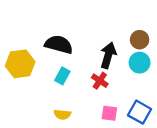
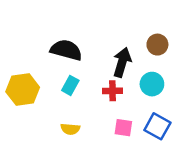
cyan circle: (140, 63) -> (152, 84), moved
yellow hexagon: (20, 64) -> (23, 89), moved
red cross: (100, 81) -> (112, 91), turned -35

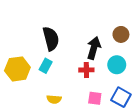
black semicircle: (66, 50) -> (51, 39), turned 60
cyan rectangle: (70, 85) -> (46, 66), moved

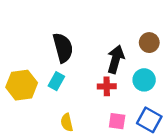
yellow semicircle: (54, 99) -> (67, 122), turned 72

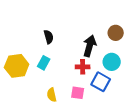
black semicircle: (63, 48) -> (49, 37), size x0.6
blue square: (149, 120) -> (101, 82), moved
pink square: (117, 121) -> (78, 93), moved

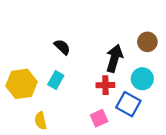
black semicircle: (49, 37) -> (62, 47), turned -32
pink square: (78, 93) -> (99, 118), turned -32
yellow semicircle: (52, 95) -> (41, 121), moved

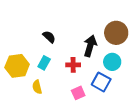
brown circle: (147, 42) -> (116, 33), size x1.5
red cross: (105, 85) -> (73, 65), moved
yellow semicircle: (41, 121) -> (37, 87), moved

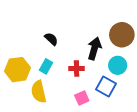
yellow semicircle: (37, 87) -> (39, 92), size x1.5

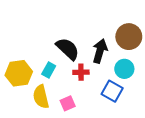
black semicircle: (51, 39) -> (68, 49), moved, size x1.6
pink square: (82, 98) -> (68, 103), moved

